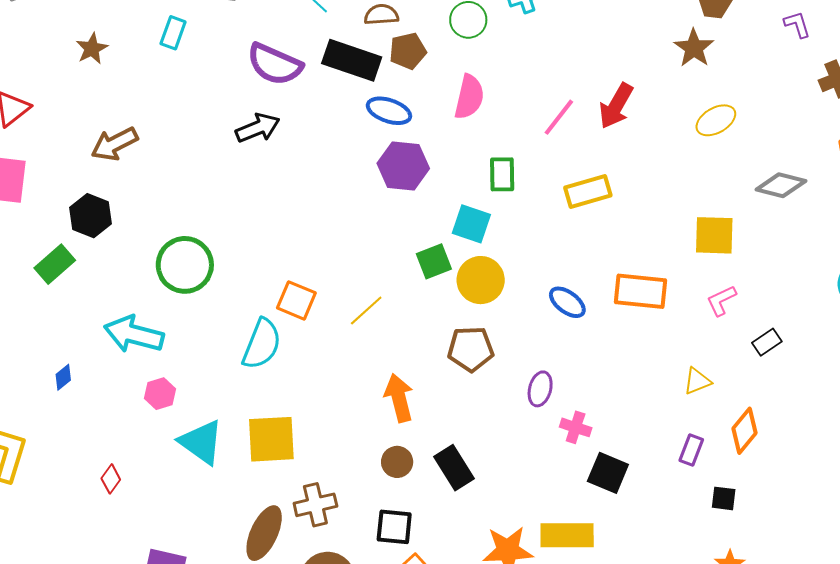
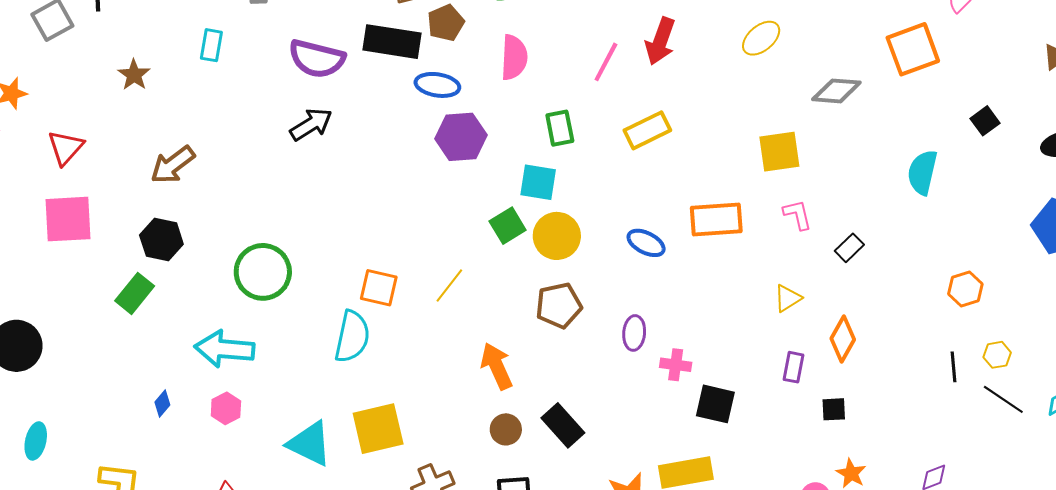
pink L-shape: (721, 300) -> (797, 215), turned 112
pink hexagon: (160, 394) -> (226, 408), moved

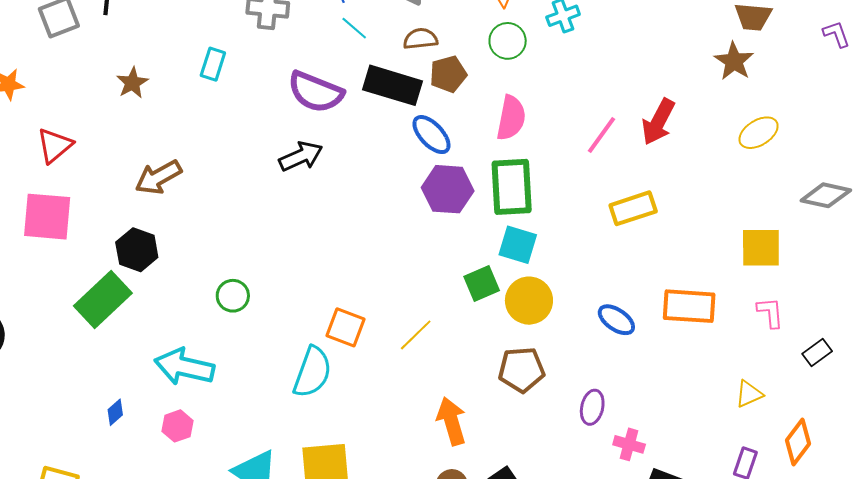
blue ellipse: (437, 85) -> (431, 135), turned 30
green rectangle: (560, 128) -> (512, 187), moved, size x1.6
green circle: (263, 272) -> (233, 296), size x0.6
green rectangle: (135, 293) -> (103, 299), size x1.4

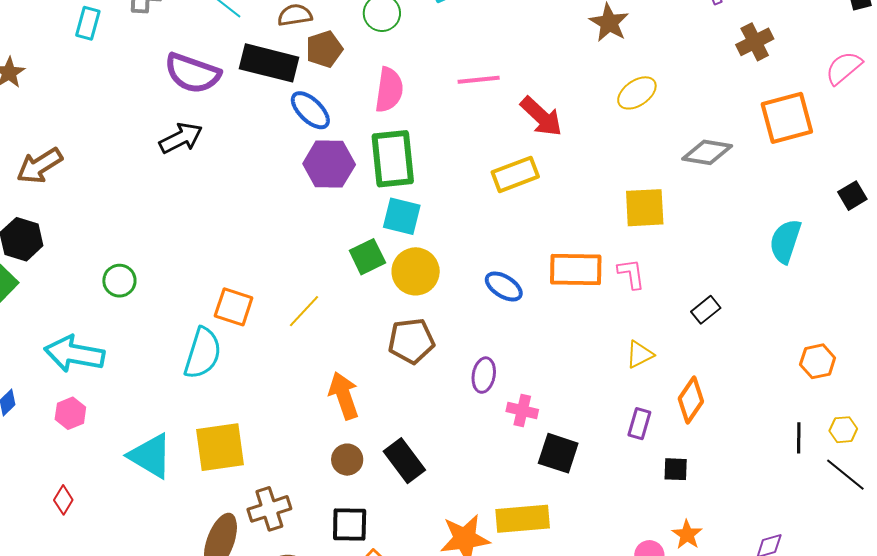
cyan rectangle: (213, 64) -> (88, 23), moved
red arrow: (658, 122) -> (541, 117), moved, turned -72
pink line: (602, 135) -> (479, 80), moved, turned 51
pink L-shape: (770, 312) -> (631, 274), moved

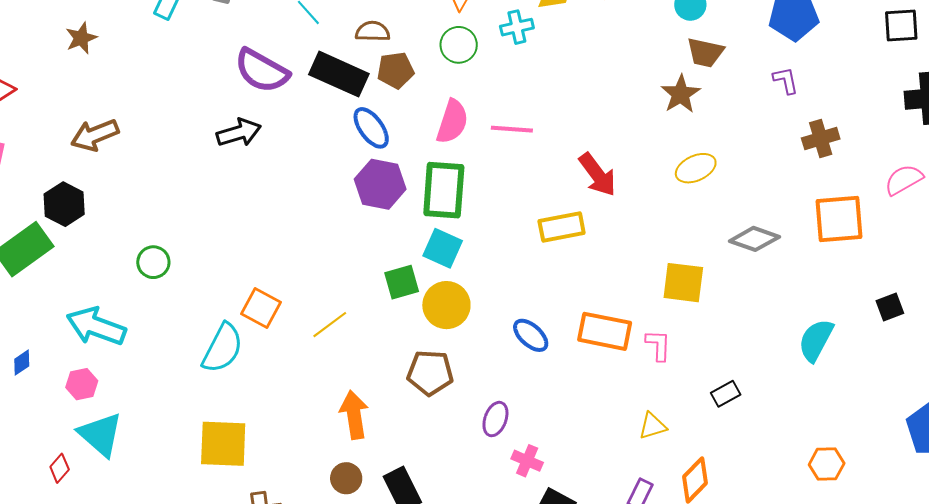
pink line: (479, 80) -> (512, 129), moved
cyan triangle: (150, 456) -> (100, 434), moved

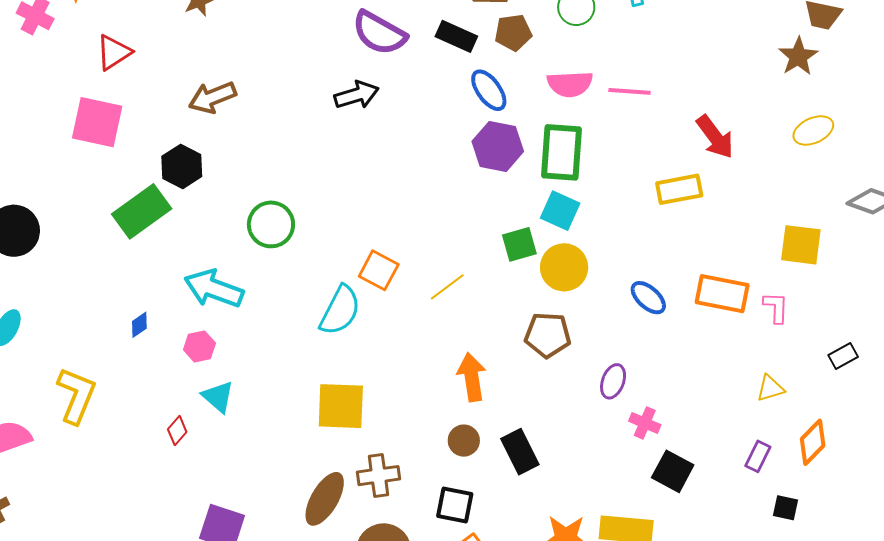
black rectangle: (339, 74) -> (456, 36), size x0.7
pink semicircle: (452, 122) -> (570, 84), turned 69
green circle: (153, 262) -> (271, 224), size x1.4
cyan triangle: (100, 434) -> (218, 397), size x0.7

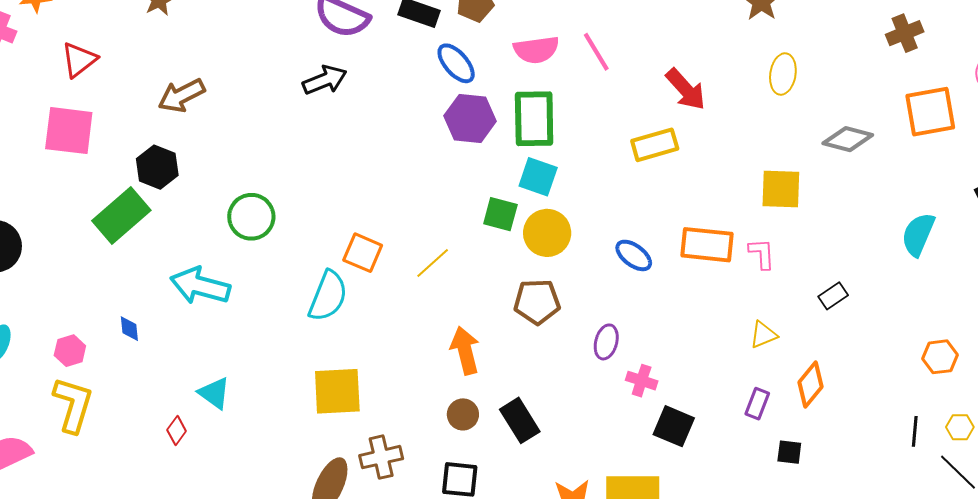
pink line: (629, 91) -> (596, 52), turned 60
yellow ellipse: (813, 130) -> (783, 74), turned -51
green square: (519, 244) -> (500, 214), turned 36
blue diamond: (139, 325) -> (129, 329), turned -56
pink hexagon: (199, 346) -> (70, 351), moved

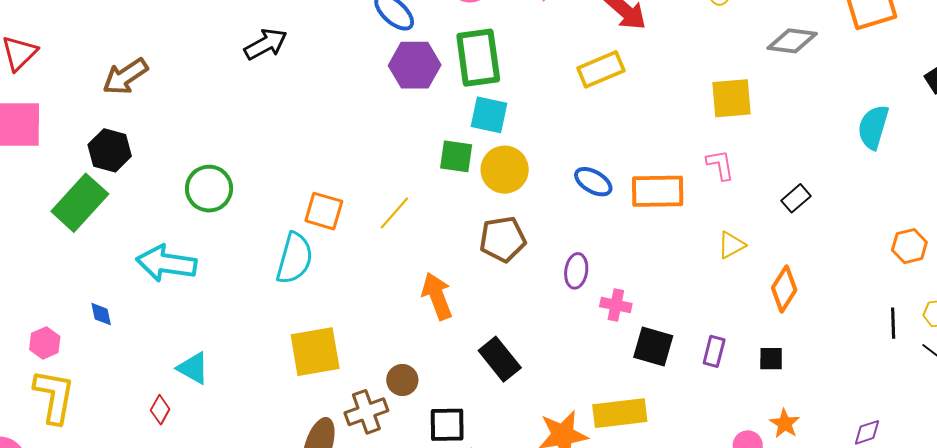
orange rectangle: (707, 245) -> (658, 191), moved
purple rectangle: (757, 404) -> (714, 351), moved
brown circle: (463, 414) -> (402, 380), moved

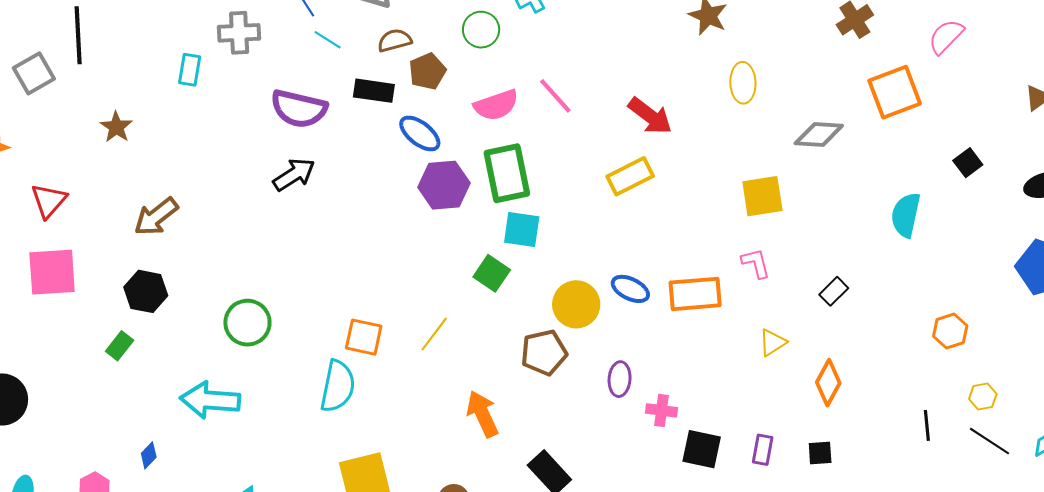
green square: (456, 156) -> (492, 273), turned 30
yellow circle: (505, 170) -> (576, 304), moved
green rectangle: (80, 203) -> (120, 346), size x0.5
blue diamond: (101, 314) -> (149, 455), turned 60
black line: (893, 323) -> (927, 425), moved

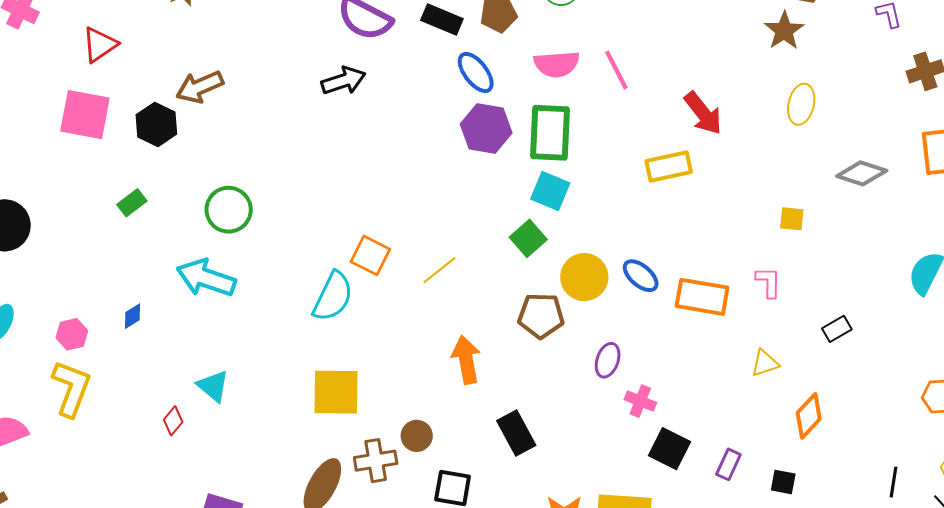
yellow square: (762, 196) -> (792, 219), size x0.6
green square: (492, 273) -> (528, 238), moved
black hexagon: (146, 291) -> (156, 124), moved
green circle: (247, 323) -> (229, 210), moved

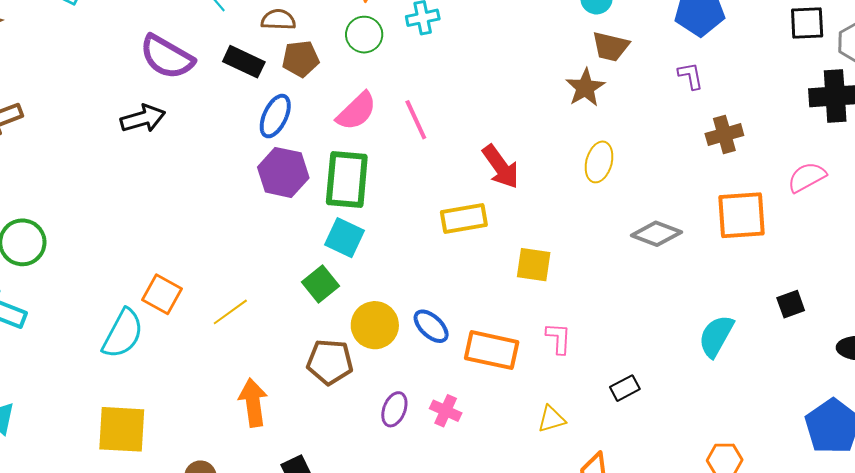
pink semicircle: (557, 64) -> (356, 111), turned -42
blue ellipse: (476, 72) -> (275, 116), turned 60
yellow square: (792, 219) -> (534, 265), moved, size x1.4
pink cross: (640, 401) -> (446, 411), moved

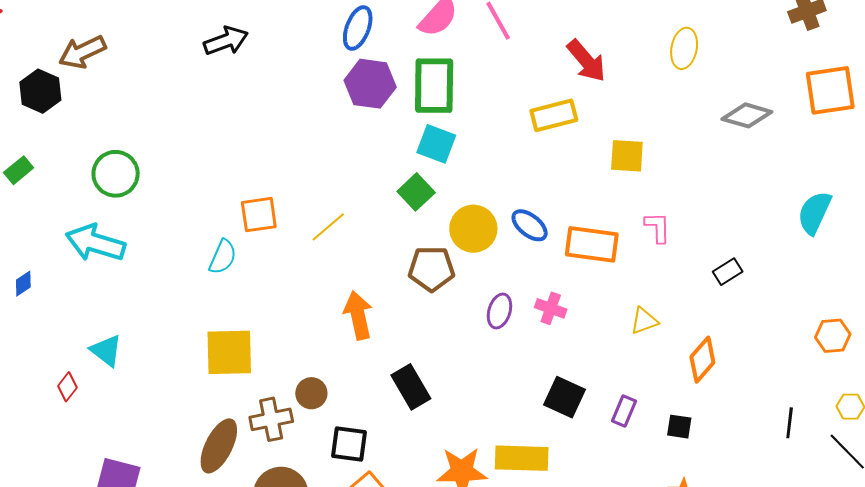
orange square: (162, 294) -> (259, 215), turned -33
cyan semicircle: (123, 334) -> (223, 257), size x0.7
yellow triangle: (551, 419) -> (644, 321), moved

